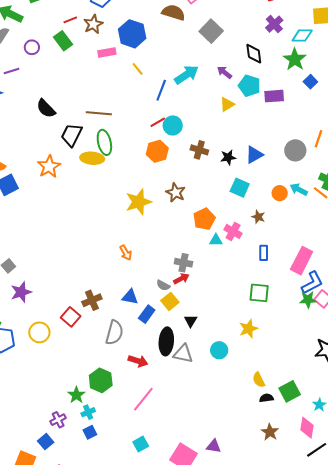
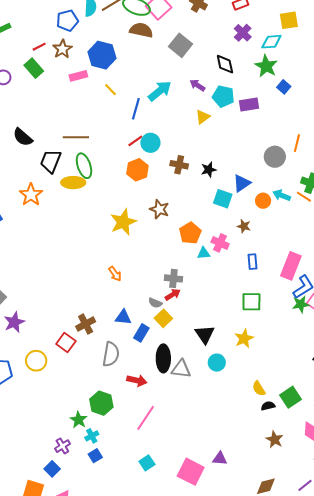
blue triangle: (254, 155) -> (242, 183), moved
black triangle: (191, 321) -> (205, 334), moved, size x1.5

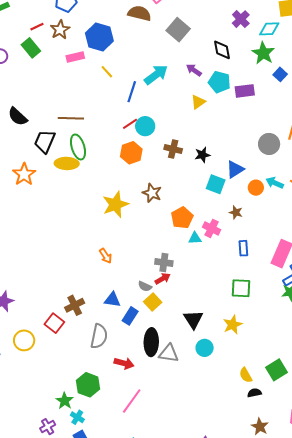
green square: (290, 397) -> (277, 370), moved
cyan cross: (92, 436) -> (77, 417), turned -32

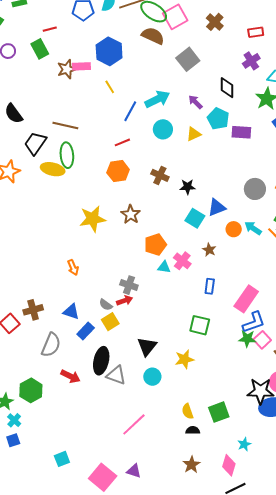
brown star: (60, 30) -> (67, 69), moved
cyan circle: (145, 126) -> (163, 129), moved
pink line: (132, 401) -> (134, 424), moved

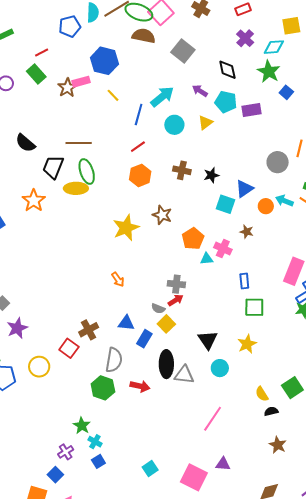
blue rectangle: (210, 286) -> (244, 281), moved
green hexagon: (31, 390) -> (103, 388), moved

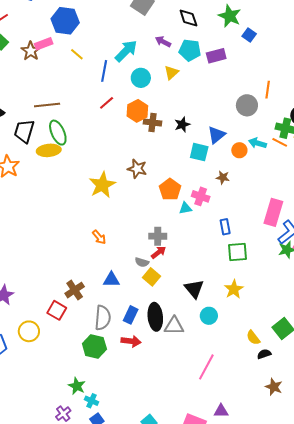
orange hexagon: (140, 175) -> (137, 111), moved
blue rectangle: (144, 339) -> (131, 315), moved

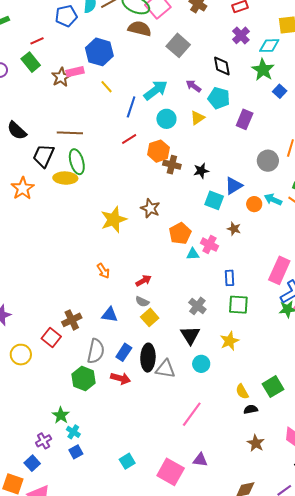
purple rectangle: (216, 56) -> (245, 119), moved, turned -60
gray cross: (158, 236) -> (197, 306), moved, turned 30
red arrow: (158, 252) -> (144, 281), moved

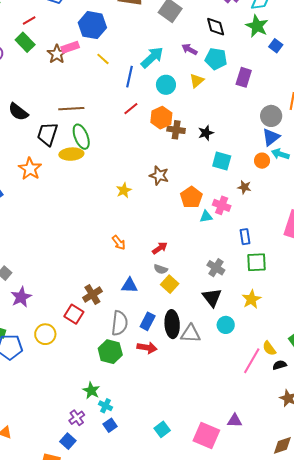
blue triangle: (234, 186) -> (271, 137), moved
yellow star: (114, 220) -> (124, 190), size x0.6
pink line: (192, 414) -> (252, 361), moved

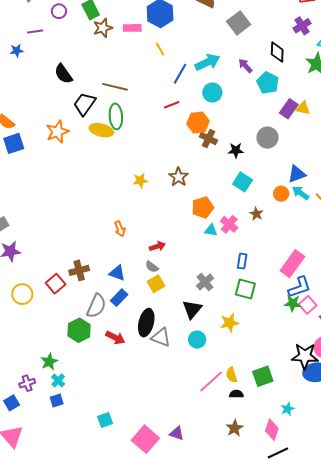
brown star: (57, 54) -> (103, 28), moved
yellow triangle: (197, 81) -> (303, 108), moved, turned 35
gray circle: (271, 116) -> (267, 138), moved
blue rectangle: (148, 321) -> (119, 298), moved

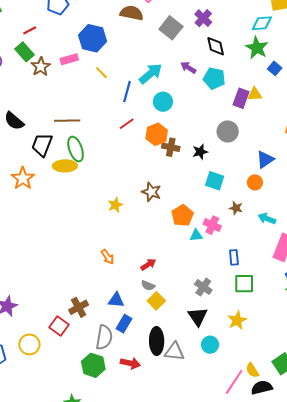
purple cross: (302, 26) -> (203, 18), moved
cyan arrow: (301, 193) -> (267, 219), moved
black semicircle: (236, 394) -> (262, 388), size x1.5

